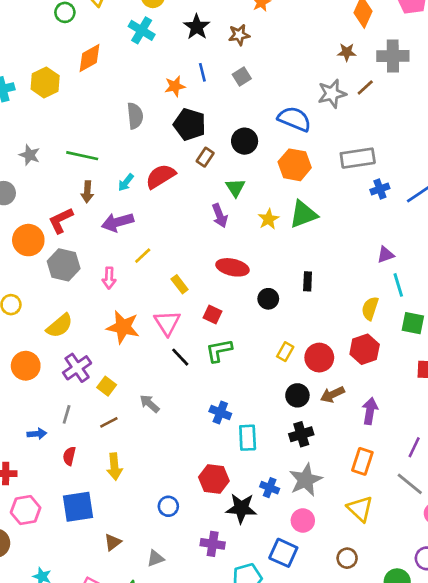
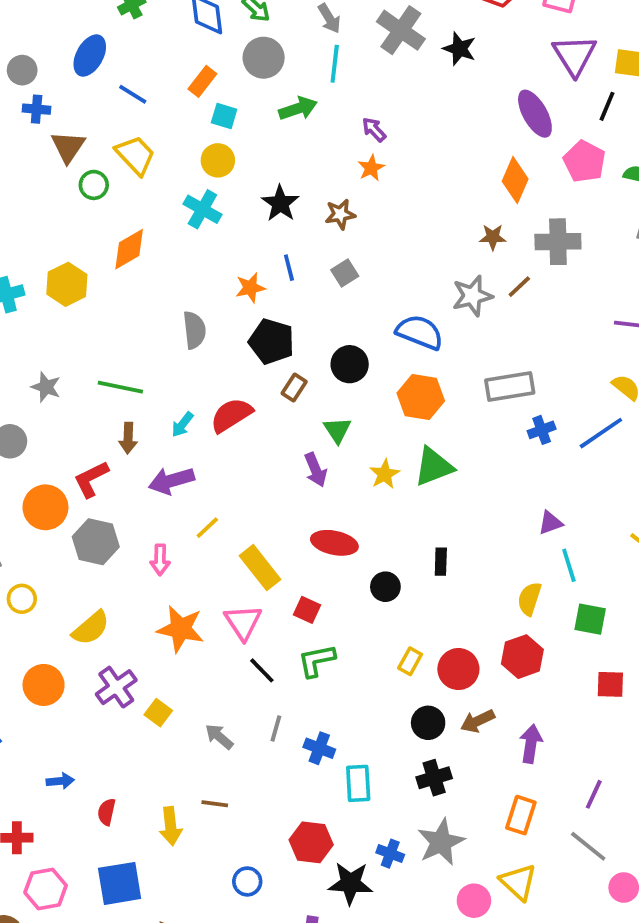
yellow rectangle: (180, 284) -> (260, 568), size x1.6
gray line: (67, 414) -> (276, 729), moved
brown line: (109, 422) -> (215, 804), moved, turned 36
pink circle: (303, 521) -> (474, 901), moved

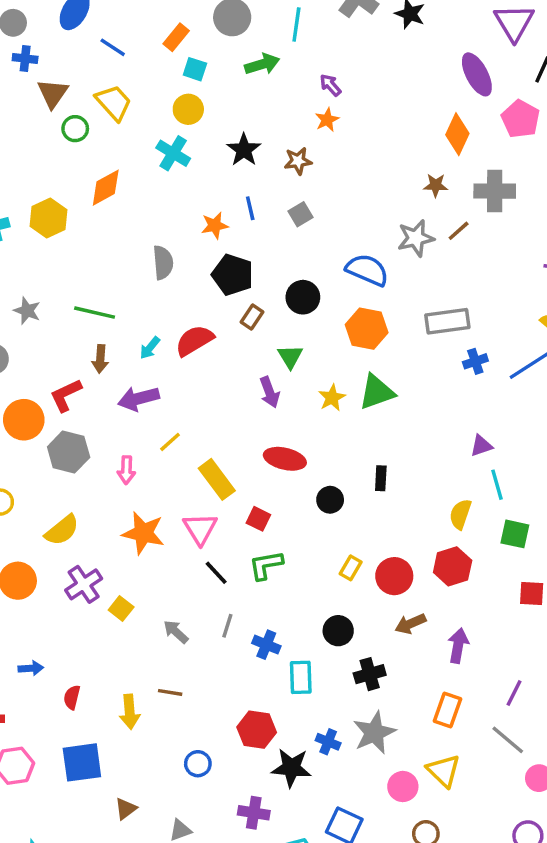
black circle: (428, 723) -> (338, 631), moved

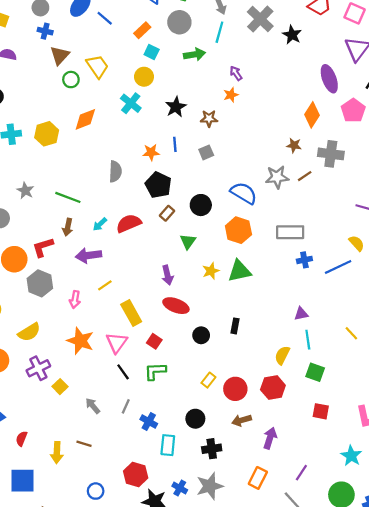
blue line: (113, 47) -> (105, 18), moved
purple arrow: (270, 392) -> (167, 275), moved

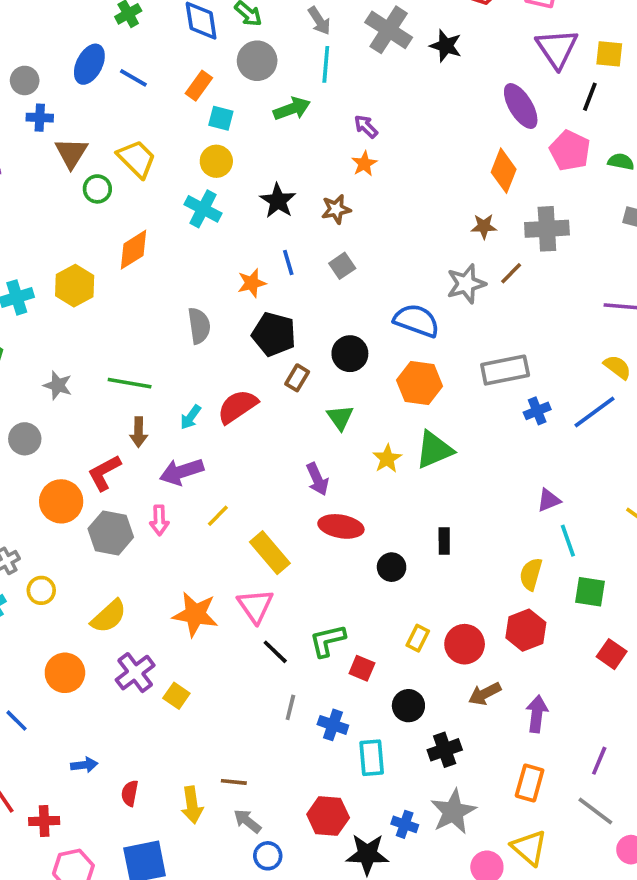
pink arrow: (75, 300) -> (159, 520), moved
red square: (154, 341) -> (362, 668), moved
gray arrow: (93, 406) -> (247, 821), moved
red square: (321, 411) -> (612, 654), turned 35

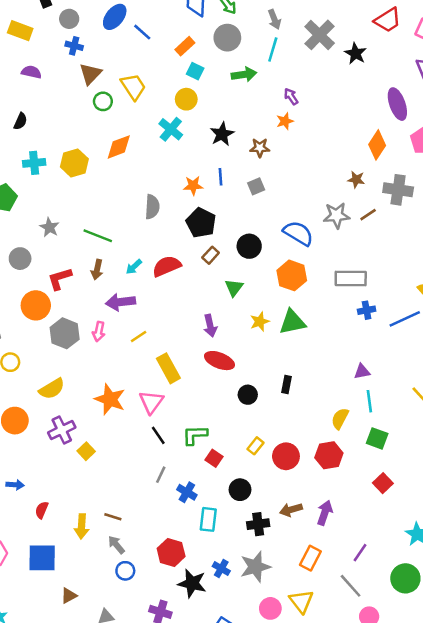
red L-shape: (104, 473) -> (60, 279), moved
brown arrow: (485, 694) -> (291, 510), moved

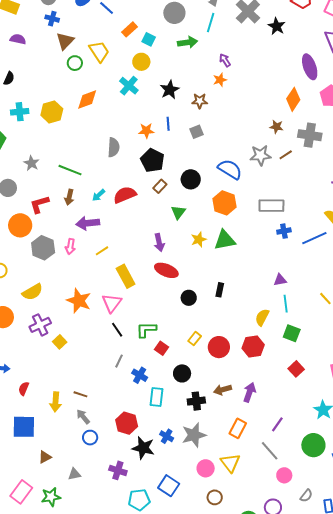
orange rectangle: (185, 46) -> (130, 29), moved

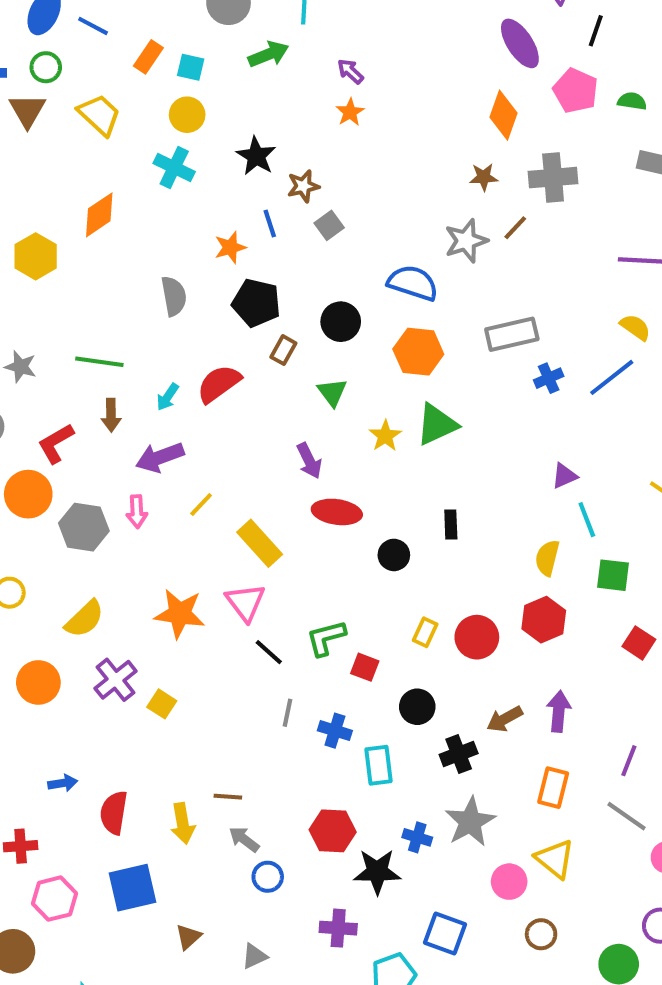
green circle: (75, 63) -> (46, 67), moved
brown star: (200, 101) -> (303, 186), moved
red semicircle: (24, 389) -> (114, 813), size x1.5

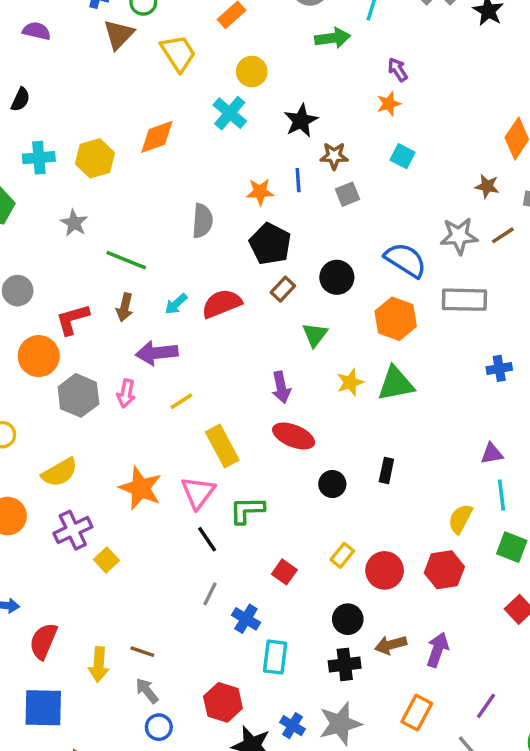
cyan square: (191, 67) -> (402, 156), moved
gray rectangle: (512, 334) -> (464, 300), moved
gray star: (21, 367) -> (74, 223), moved
green L-shape: (326, 638) -> (247, 510), moved
black circle: (417, 707) -> (348, 619), moved

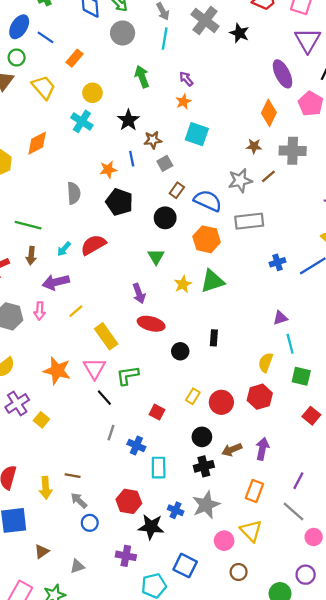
green arrow: (333, 38) -> (142, 77), moved, turned -95
cyan square: (402, 156) -> (197, 134), size x1.5
brown rectangle: (283, 289) -> (177, 190), moved

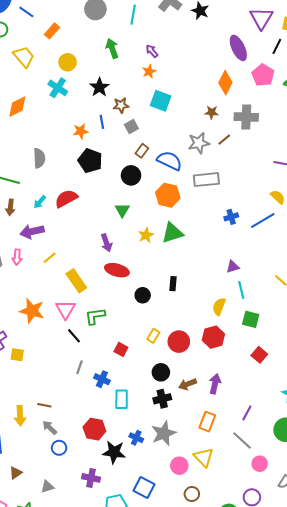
gray semicircle: (74, 193) -> (39, 158), moved
yellow square: (41, 420) -> (17, 355), turned -32

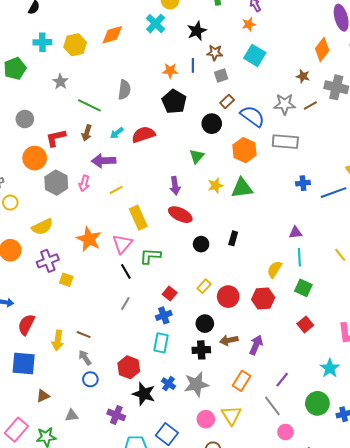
blue cross: (102, 379) -> (164, 315), moved, turned 35

